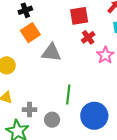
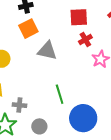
green line: (68, 94) -> (60, 94), turned -30
gray circle: (52, 120) -> (39, 126), moved

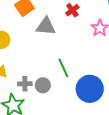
red cross: (85, 40) -> (72, 10), moved
gray circle: (39, 126) -> (43, 85), moved

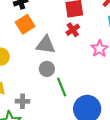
gray circle: (43, 85) -> (47, 69), moved

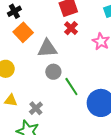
gray cross: (23, 101) -> (36, 108), turned -32

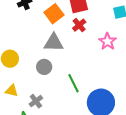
orange square: (23, 32) -> (54, 14), moved
gray circle: (53, 72) -> (44, 67), moved

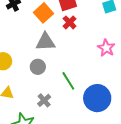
pink star: (108, 41) -> (106, 48), moved
gray cross: (36, 101) -> (44, 100), moved

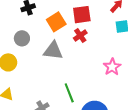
gray circle: (38, 67) -> (22, 38), moved

